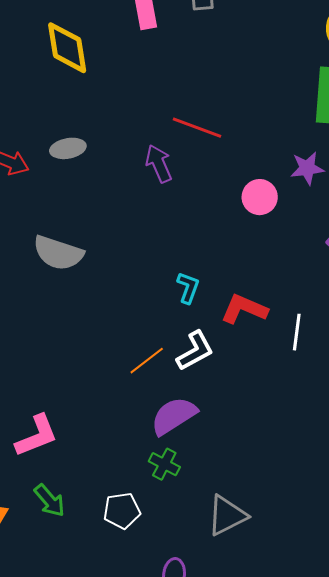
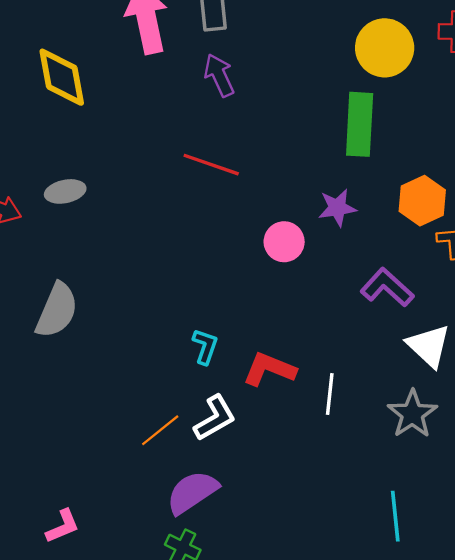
purple arrow: (159, 164) -> (219, 75), moved
gray semicircle: (58, 253) -> (57, 310), turned -84
pink L-shape: (37, 436) -> (63, 526), moved, size x0.7

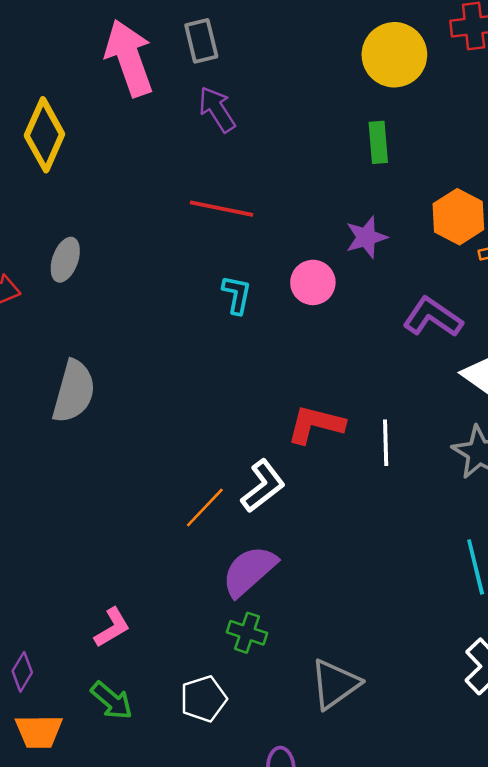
yellow diamond: (62, 77) -> (44, 135), turned 42
green rectangle: (360, 124) -> (378, 142), size x0.6
gray ellipse: (65, 191) -> (65, 260), turned -51
cyan L-shape: (205, 346) -> (237, 295), moved

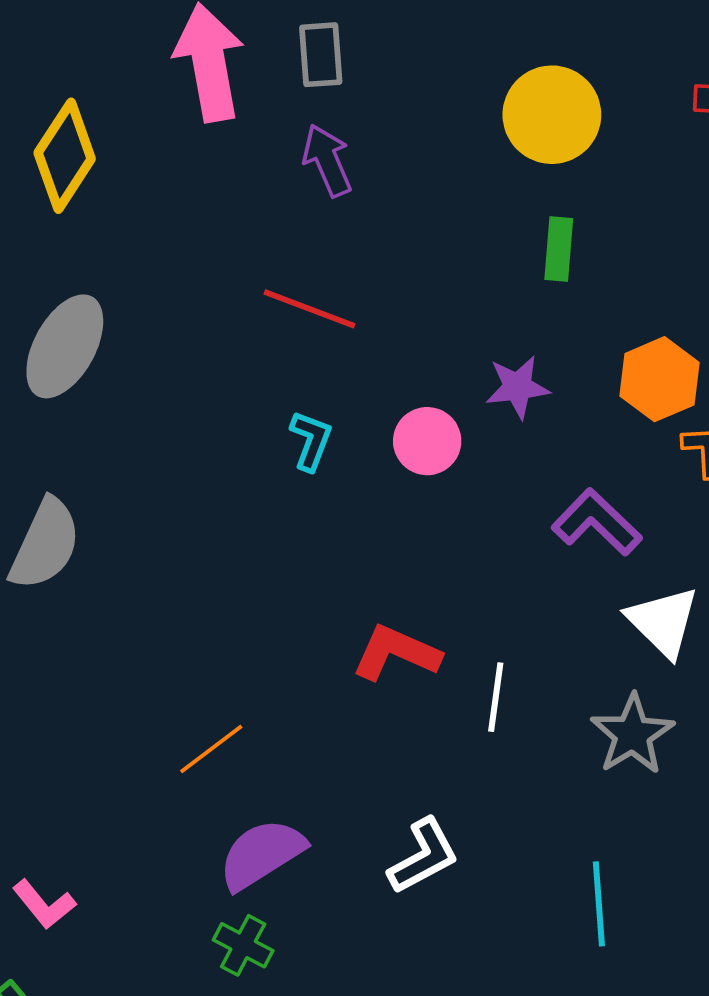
yellow circle: (394, 55) -> (552, 115), moved
gray ellipse: (65, 260) -> (65, 346), size x1.6
white L-shape: (263, 486) -> (423, 856), moved
pink L-shape: (112, 627) -> (44, 904), turned 72

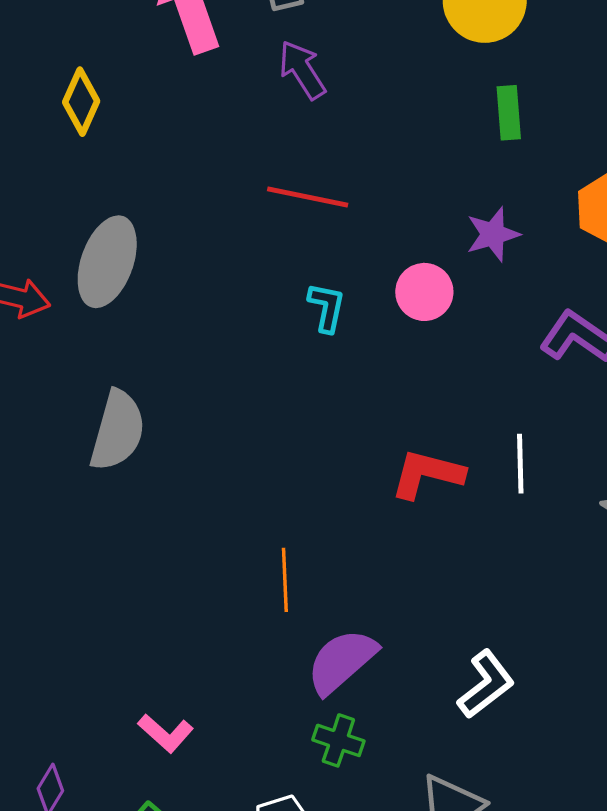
yellow diamond: (65, 156) -> (81, 102), size x0.7
white line: (496, 697) -> (520, 464), moved
orange line: (211, 749) -> (285, 580), turned -46
white L-shape: (423, 856) -> (486, 684), moved

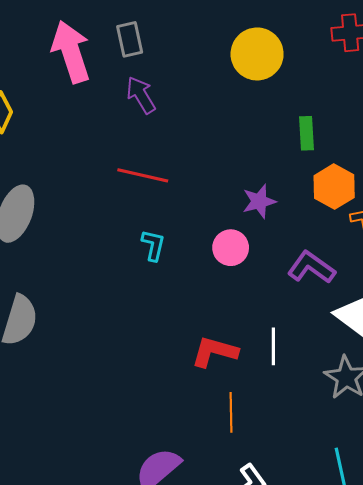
green rectangle: (509, 113) -> (307, 133), moved
pink circle: (424, 292) -> (231, 248), moved
orange line: (285, 580) -> (231, 412), moved

